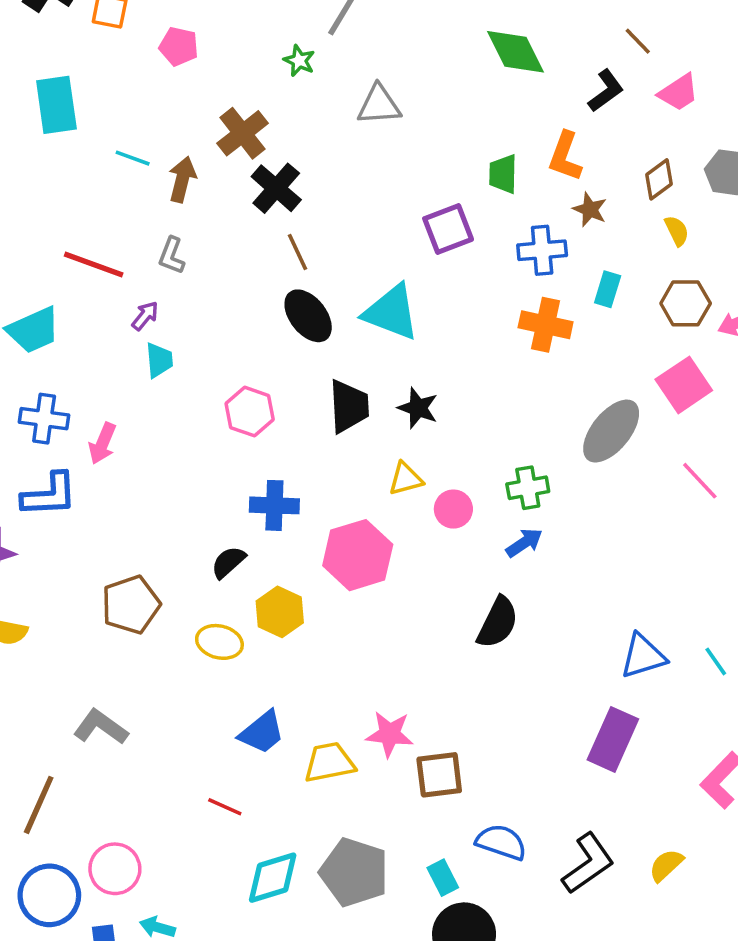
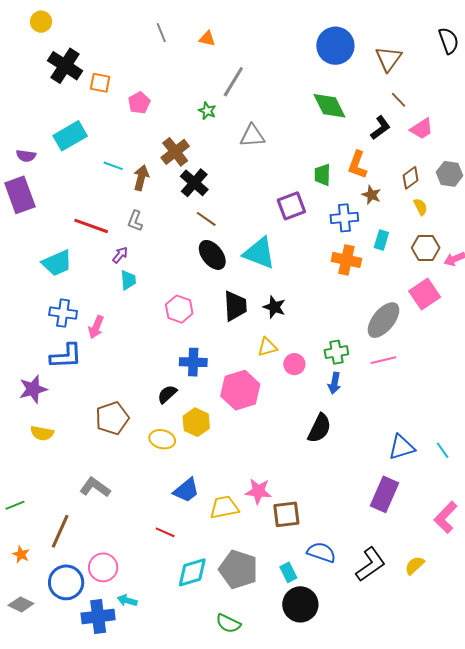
pink pentagon: (179, 46) -> (139, 103), turned 30
cyan rectangle: (56, 105) -> (70, 136), turned 68
brown line: (297, 252) -> (206, 219), turned -30
pink line: (700, 481) -> (383, 360), moved, turned -60
blue arrow: (524, 543) -> (334, 383), turned 135

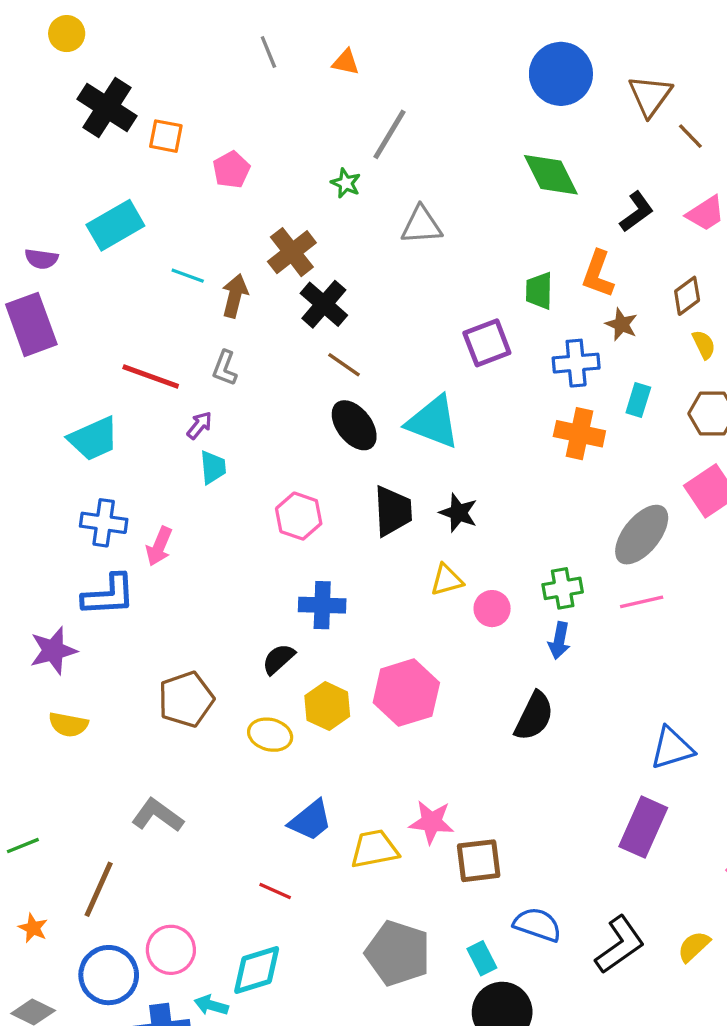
brown line: (399, 100) -> (690, 136), moved
pink hexagon: (240, 390) -> (406, 693), moved
cyan diamond: (192, 572) -> (257, 970), moved

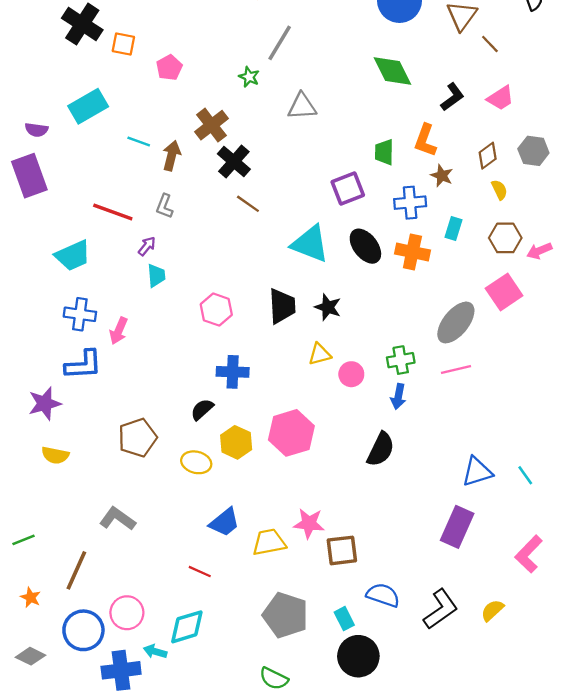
black ellipse: (354, 425) -> (365, 246), moved

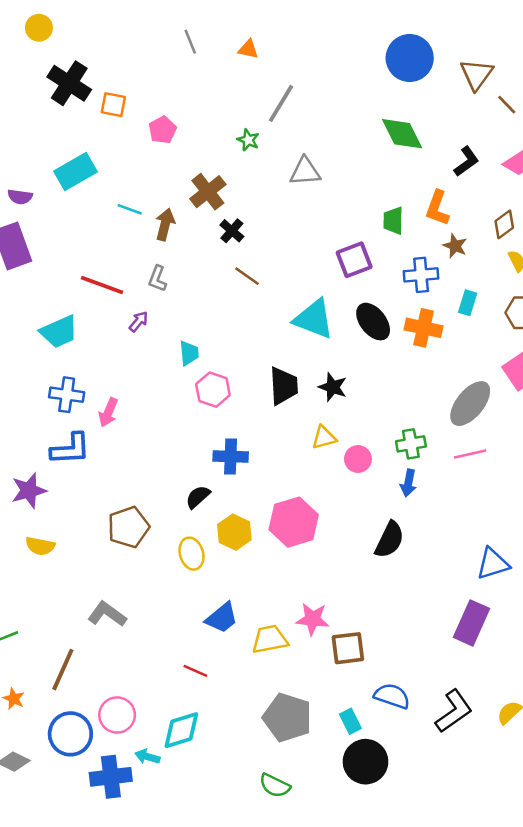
black cross: (234, 162) -> (232, 231), size x0.7
cyan trapezoid: (156, 275) -> (189, 353), moved
yellow ellipse: (196, 462) -> (192, 554), turned 60

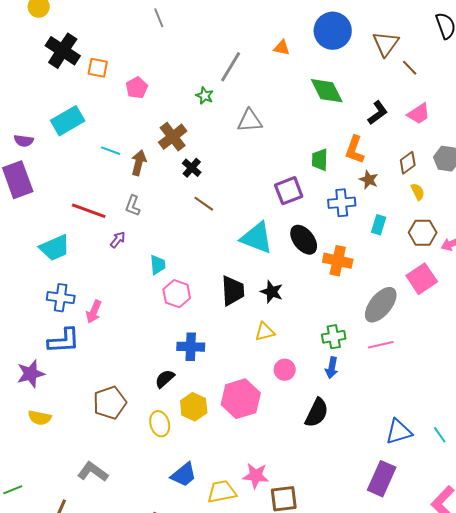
orange triangle: (248, 49) -> (282, 48), moved
orange cross: (424, 328) -> (338, 261), moved
pink circle: (358, 459) -> (285, 370), moved

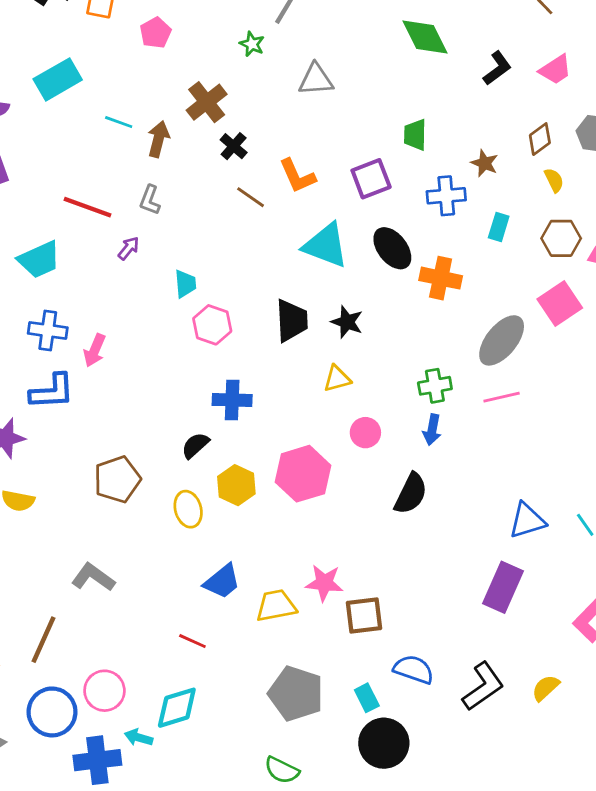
orange L-shape: (355, 150) -> (297, 176), moved, turned -44

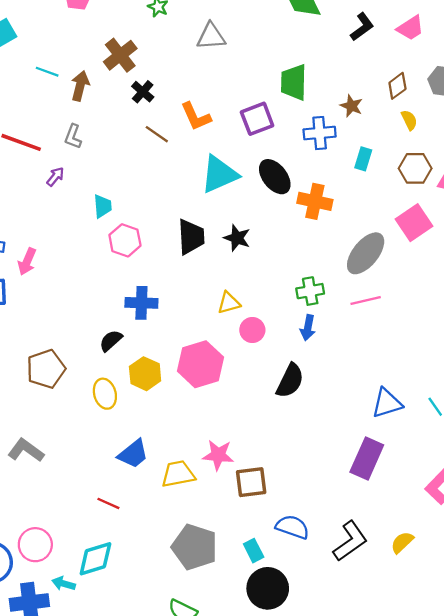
green trapezoid: (415, 135) -> (294, 82), size x1.4
cyan triangle: (326, 245) -> (219, 174), turned -45
yellow triangle: (337, 379) -> (229, 303), moved

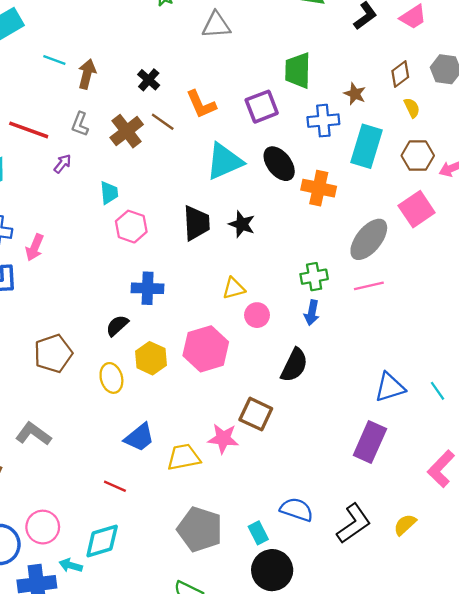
brown cross: (120, 55) -> (127, 131), moved
cyan rectangle: (363, 159) -> (366, 146), size x1.8
brown square: (251, 482) -> (256, 414), moved, turned 32

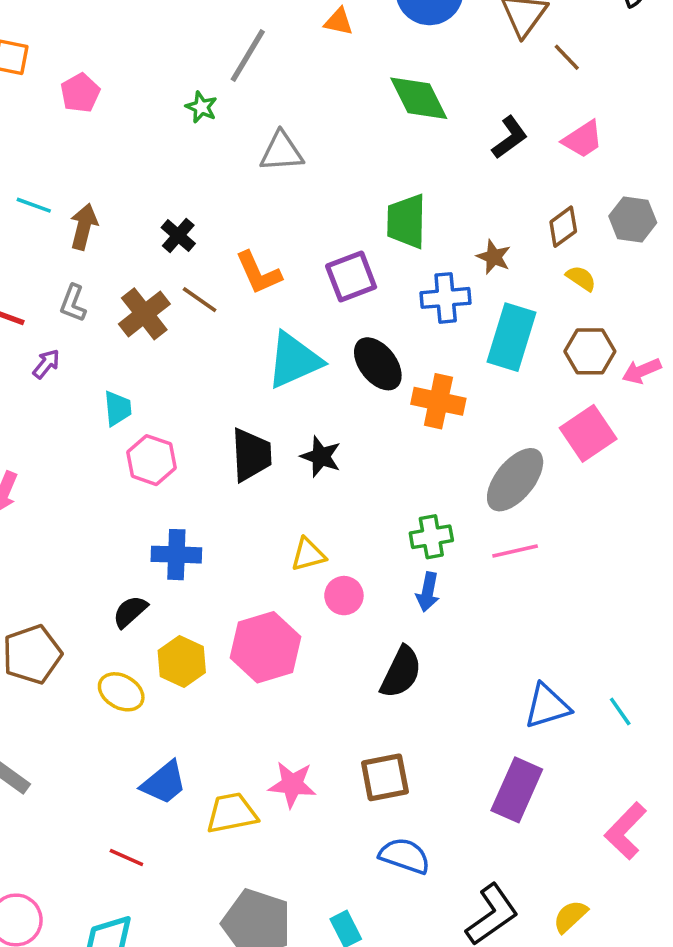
yellow semicircle: (412, 108) -> (581, 278), turned -30
yellow ellipse: (111, 378) -> (121, 692), turned -44
brown square: (256, 414) -> (385, 777), moved, turned -36
blue semicircle: (297, 510) -> (405, 856), moved

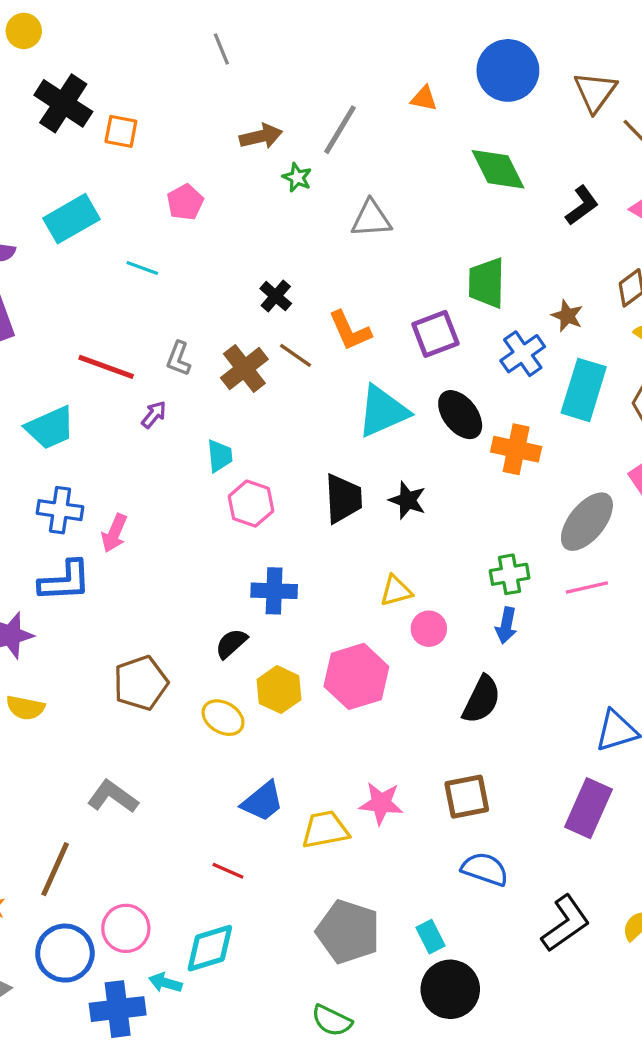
pink pentagon: (80, 93) -> (185, 202), moved
brown arrow: (84, 227) -> (261, 136), moved, turned 63
blue cross: (446, 298) -> (523, 354), turned -30

